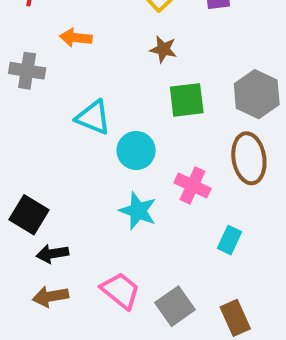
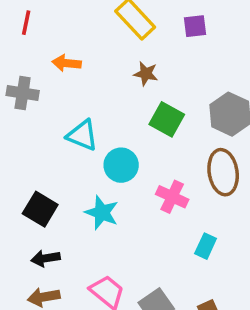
green square: (187, 100) -> (167, 119), turned 36
cyan star: (138, 211) -> (102, 213), moved
black square: (29, 215) -> (40, 209), moved

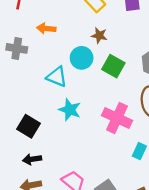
cyan circle: (121, 165) -> (82, 58), moved
pink cross: (172, 197) -> (117, 118), size x1.4
cyan star: (102, 213) -> (70, 110), moved

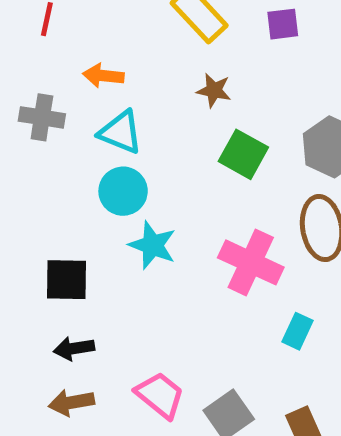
cyan circle: (82, 58) -> (123, 191), moved
cyan triangle: (57, 77) -> (121, 132), moved
black square: (29, 126) -> (67, 280), turned -30

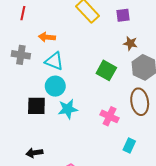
brown star: (214, 90) -> (130, 43), moved
cyan star: (153, 245) -> (68, 109), turned -30
pink cross: (251, 262) -> (109, 116), size x0.7
black square: (67, 280) -> (36, 106), moved

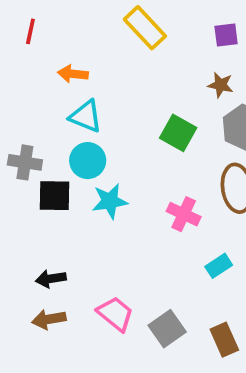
purple square: (123, 15) -> (226, 35), moved
gray cross: (21, 55) -> (25, 162), moved
cyan rectangle: (129, 146) -> (219, 266), turned 32

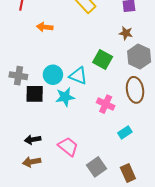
cyan triangle: (86, 116) -> (78, 76), moved
pink trapezoid: (115, 314) -> (68, 147), moved

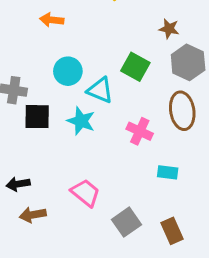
cyan circle: (53, 75) -> (68, 71), moved
cyan star: (65, 97) -> (81, 121), turned 30
cyan rectangle: (125, 132) -> (168, 172), turned 40
black arrow: (33, 140) -> (18, 184), moved

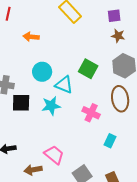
brown star: (169, 29) -> (118, 36), moved
cyan star: (81, 121) -> (51, 106), turned -30
cyan rectangle: (168, 172) -> (110, 141), turned -72
brown arrow: (33, 215) -> (33, 170), moved

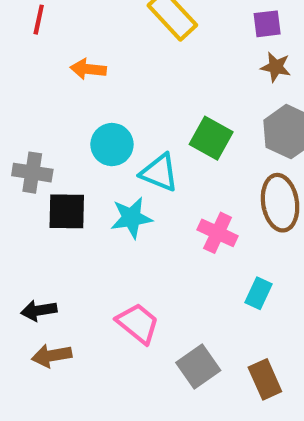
brown arrow: (33, 170) -> (52, 356), moved

